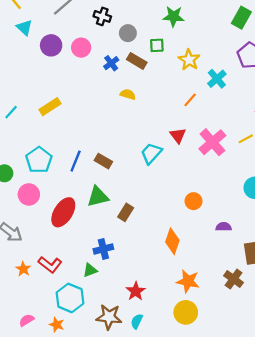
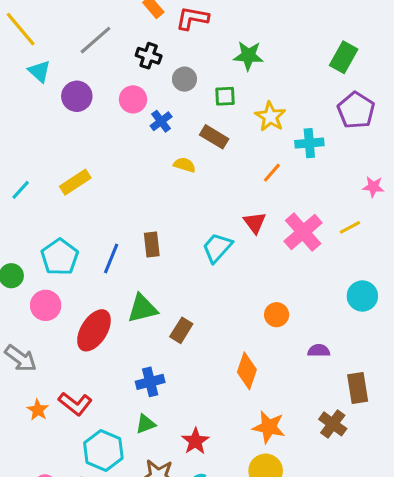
pink circle: (81, 48) -> (133, 99), moved
brown rectangle: (137, 61) -> (214, 137), moved
cyan cross: (217, 79) -> (309, 143), turned 36
brown rectangle: (103, 161) -> (152, 245), moved, turned 54
green triangle: (90, 270) -> (145, 424), moved

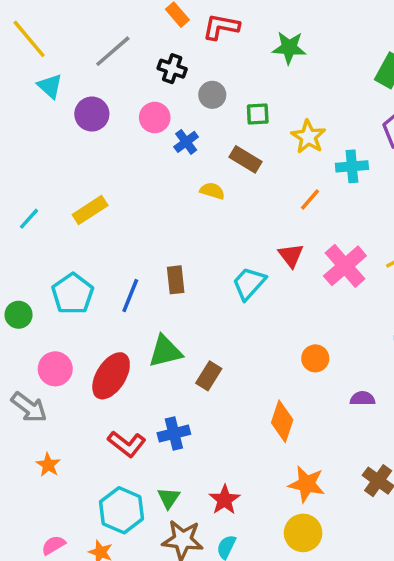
green star: (248, 56) -> (289, 48), moved
pink circle: (46, 305) -> (55, 369), moved
red L-shape: (75, 404) -> (127, 444), moved
green triangle: (145, 424) -> (169, 498), moved, turned -35

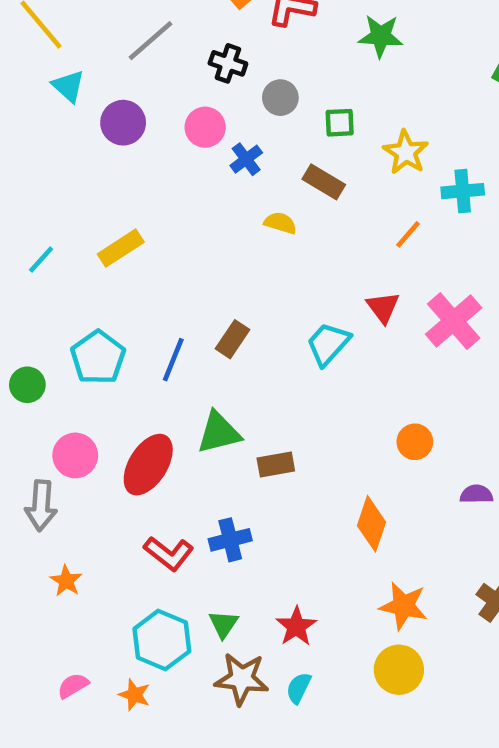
brown rectangle: (176, 280) -> (232, 339), turned 40
brown rectangle: (209, 376) -> (276, 465), turned 48
gray arrow: (29, 407) -> (41, 506), turned 57

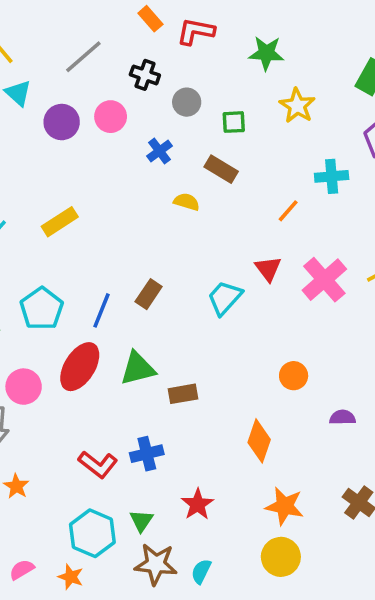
pink circle: (205, 127) -> (111, 117), moved
yellow star: (406, 152) -> (297, 106), moved
red ellipse: (148, 465) -> (80, 367), moved
red star: (296, 626) -> (198, 504), moved

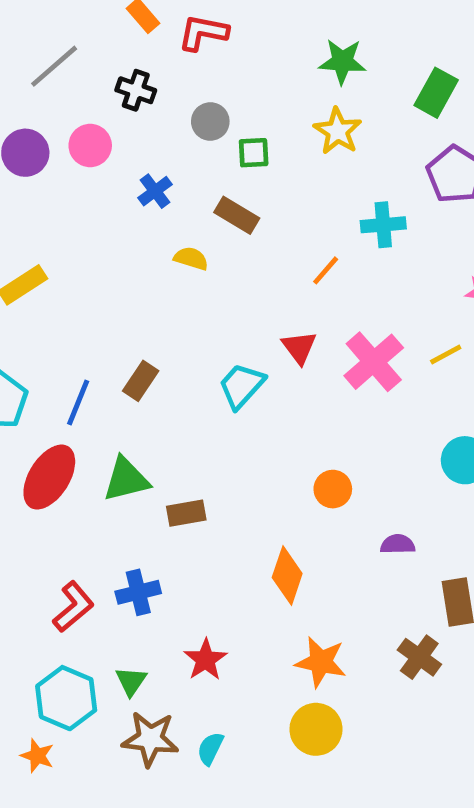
green star: (266, 53) -> (342, 61), moved
gray circle: (187, 102) -> (210, 121), moved
red L-shape: (98, 464) -> (73, 607), turned -78

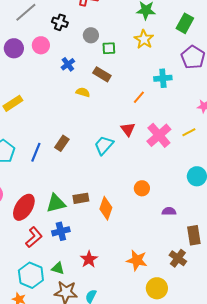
red ellipse: (49, 477) -> (24, 207), moved
green triangle: (126, 479) -> (56, 203), moved
orange diamond: (287, 576) -> (106, 208), moved
green triangle: (131, 681) -> (58, 268), turned -48
yellow circle: (316, 729) -> (157, 288), moved

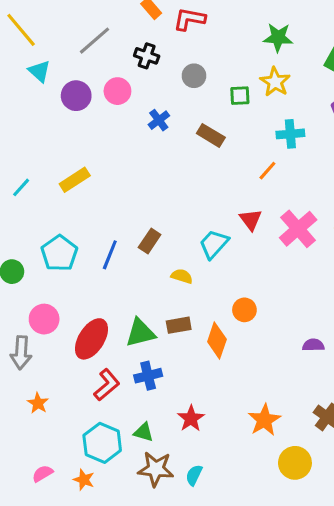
green square: (109, 48) -> (240, 96), moved
cyan cross: (163, 78) -> (290, 134), moved
yellow semicircle: (83, 92) -> (182, 276), moved
orange circle: (142, 188) -> (244, 310), moved
orange star: (137, 260) -> (264, 420), turned 30

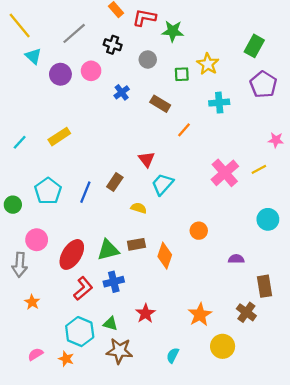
green star: (278, 38) -> (173, 31), moved
orange line: (267, 171) -> (184, 130), moved
red triangle: (251, 220) -> (147, 159), moved
orange circle: (244, 310) -> (199, 231), moved
cyan semicircle: (194, 475) -> (173, 355), moved

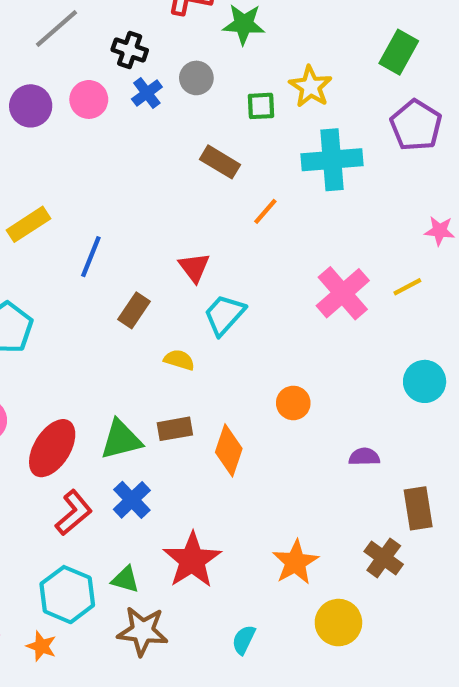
blue cross: (122, 92) -> (147, 93), moved
cyan cross: (219, 103) -> (332, 160), size x1.5
blue line: (85, 192) -> (91, 257), moved
blue cross: (114, 282) -> (132, 500), turned -30
red star: (145, 313) -> (192, 560), size x1.5

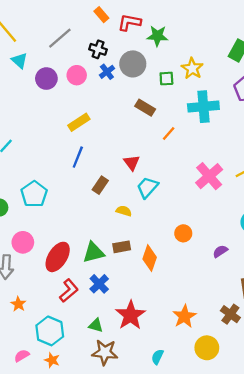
gray circle: (196, 78) -> (133, 64), size x1.5
yellow rectangle: (29, 224) -> (79, 122), moved
purple semicircle: (364, 457) -> (220, 251), moved, turned -32
cyan hexagon: (67, 595) -> (50, 331), moved

